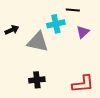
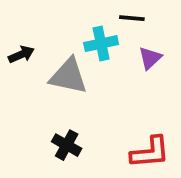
black cross: (37, 80) -> (67, 145), turned 35

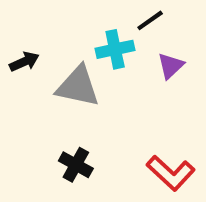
black line: (132, 18) -> (150, 20), turned -40
red L-shape: (150, 152) -> (171, 173), turned 48

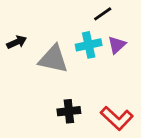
cyan cross: (115, 49) -> (89, 45), moved
black cross: (76, 165) -> (69, 111), moved, turned -35

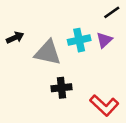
black line: (103, 14) -> (112, 12), moved
black cross: (69, 111) -> (62, 88), moved

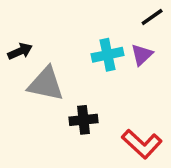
gray triangle: (48, 53) -> (46, 84), moved

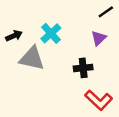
cyan cross: (108, 55) -> (51, 33), moved, turned -30
black cross: (83, 120) -> (83, 68), moved

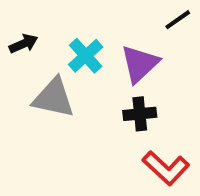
black arrow: (14, 36) -> (23, 44), moved
purple triangle: (99, 38) -> (140, 64), moved, size x1.5

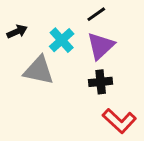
black line: (178, 20) -> (96, 14), moved

